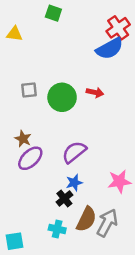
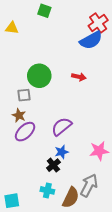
gray square: (29, 90) -> (24, 95), moved
green circle: (62, 97) -> (39, 76), moved
brown semicircle: (86, 219) -> (71, 198), moved

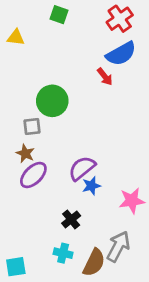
red cross: (98, 23) -> (120, 19), moved
red arrow: (79, 77) -> (105, 77), moved, turned 40
blue star: (62, 152) -> (91, 186), moved

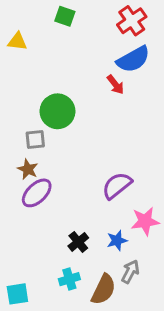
purple semicircle: (82, 168) -> (117, 186), moved
blue star: (91, 186) -> (117, 240), moved
gray arrow: (118, 246) -> (130, 272), size x0.7
cyan cross: (63, 253) -> (69, 279), turned -30

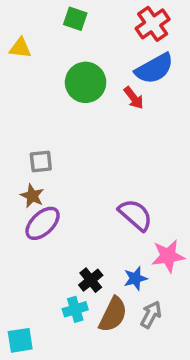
green circle: (57, 111) -> (86, 82), moved
purple semicircle: (117, 186) -> (135, 215), turned 80
cyan cross: (69, 279) -> (75, 309), moved
brown semicircle: (104, 289) -> (113, 315), moved

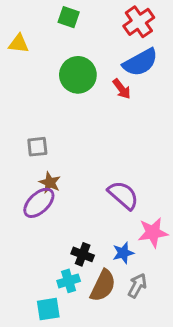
brown star: (32, 196) -> (50, 183), moved
black cross: (91, 280) -> (83, 254), turned -30
cyan square: (20, 340) -> (48, 309), moved

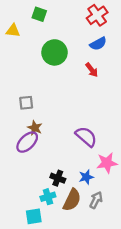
green square: (69, 17) -> (39, 14), moved
blue semicircle: (140, 62) -> (98, 44), size x0.7
red arrow: (122, 89) -> (92, 70), moved

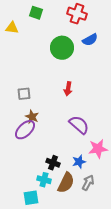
red cross: (97, 15) -> (77, 14), moved, turned -36
green circle: (54, 52) -> (62, 48), moved
red arrow: (92, 70) -> (68, 89), moved, turned 48
cyan cross: (48, 197) -> (44, 180), turned 32

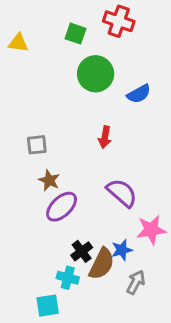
green square: (36, 13) -> (75, 34), moved
blue semicircle: (90, 40) -> (139, 94), moved
purple ellipse: (25, 130) -> (62, 207), moved
black cross: (53, 163) -> (82, 251), turned 32
brown semicircle: (66, 183) -> (102, 264), moved

